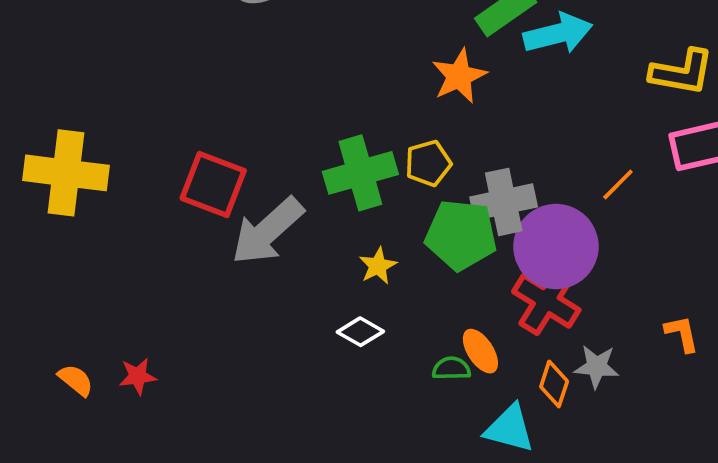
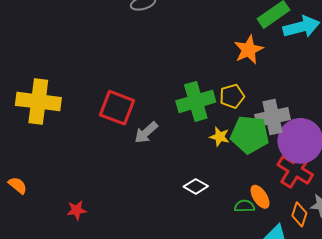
gray arrow: (267, 231) -> (146, 133), size x0.6
yellow star: (378, 266) -> (220, 137), moved, turned -30
orange semicircle: (76, 380) -> (18, 185), moved

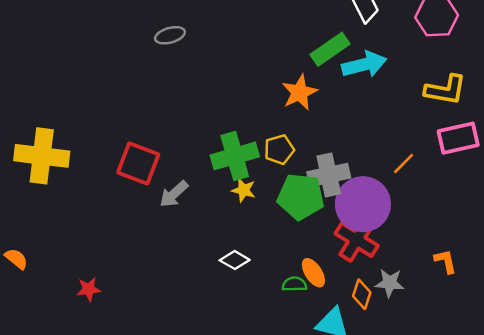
yellow star: (220, 137) -> (244, 190), moved

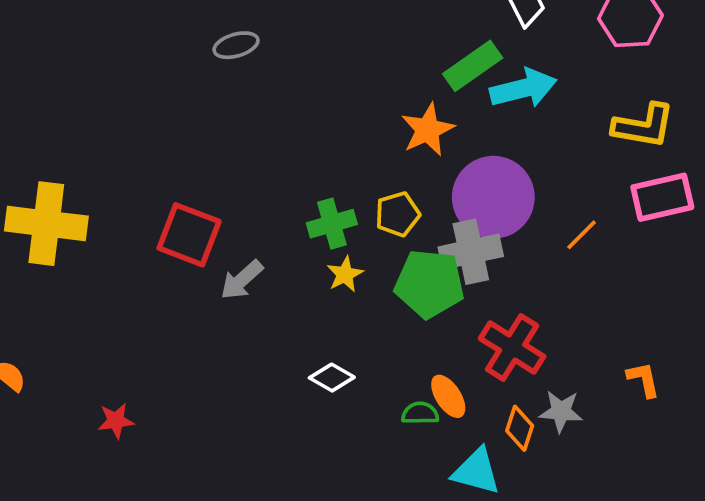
green cross: (235, 156) -> (332, 224), size x0.7
yellow star: (244, 190) -> (345, 274), turned 30
purple circle: (363, 204) -> (493, 197), moved

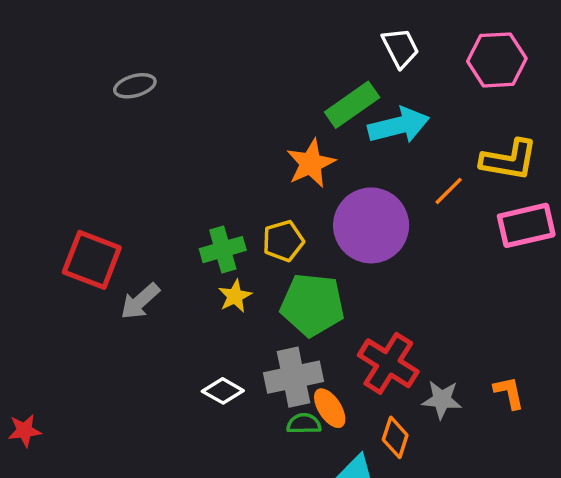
orange line: (582, 235) -> (449, 191), moved
gray cross: (471, 252) -> (293, 377), moved
gray star: (561, 411) -> (442, 400), moved

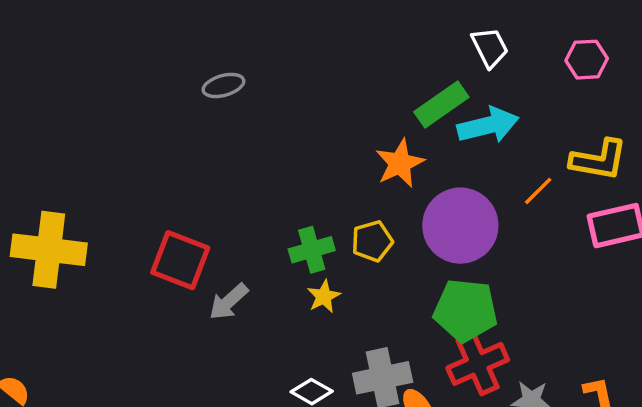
pink hexagon: (497, 60) -> (587, 60), size x0.7
green pentagon: (312, 305) -> (466, 310), moved
red cross: (388, 363) -> (478, 364), turned 34

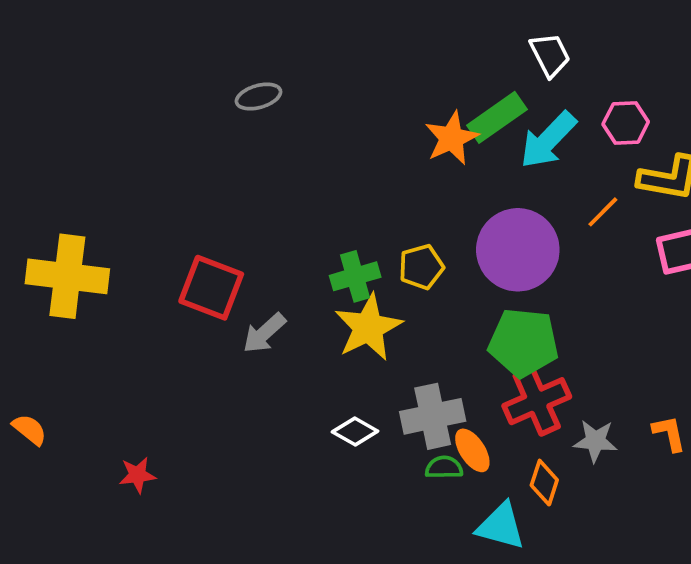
pink hexagon: (587, 60) -> (626, 123), moved
cyan arrow: (488, 125) -> (548, 140), turned 148
orange star: (400, 163) -> (452, 138), moved
yellow star: (324, 296) -> (368, 327), size x1.8

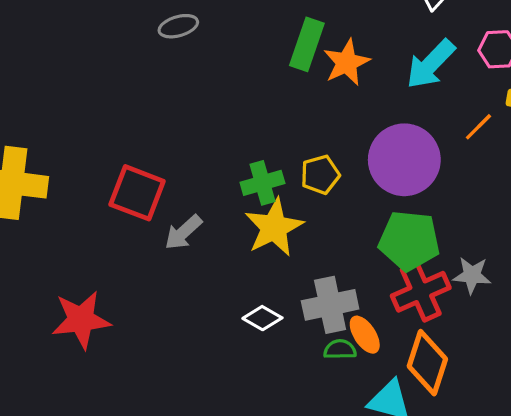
green rectangle: (497, 117) -> (307, 44), moved, turned -36
gray star: (595, 441) -> (472, 275), moved
red star: (137, 475) -> (81, 320), moved, size x1.8
orange diamond: (544, 483) -> (427, 363), size x1.6

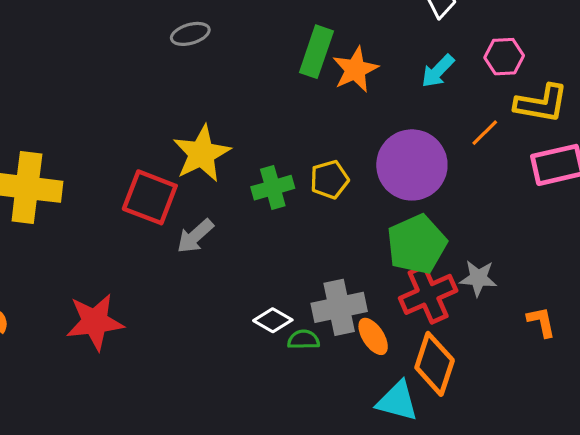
cyan arrow: (431, 64) -> (438, 71), size x0.7
yellow star: (274, 227) -> (202, 154), moved
green pentagon: (409, 241) -> (417, 244), turned -30
green semicircle: (340, 349) -> (304, 340), moved

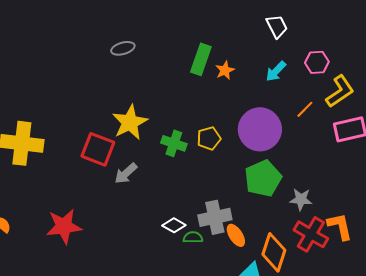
orange star: (355, 69) -> (225, 70), size x0.7
yellow L-shape: (541, 103) -> (340, 91), turned -44
green cross: (273, 188) -> (174, 143), turned 35
red cross: (428, 294) -> (311, 234), moved, turned -36
orange L-shape: (541, 322) -> (340, 226), size x1.4

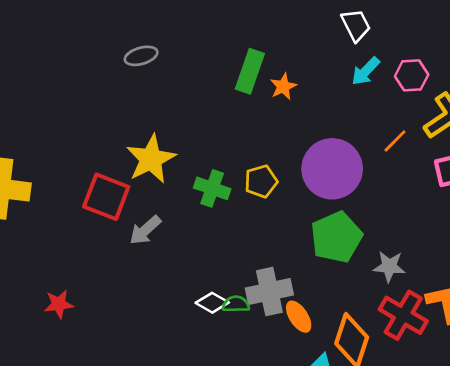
cyan arrow: (276, 71) -> (366, 71), moved
red star: (64, 226) -> (59, 304), size x0.6
green semicircle: (193, 237) -> (236, 304), moved

